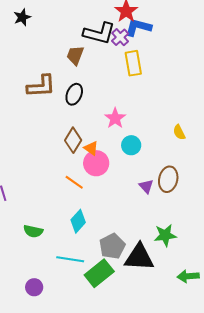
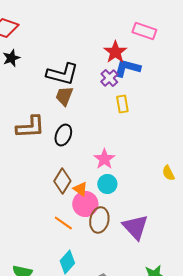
black L-shape: (99, 33) -> (62, 74), moved
yellow rectangle: (133, 63) -> (122, 104), size x0.7
cyan circle: (131, 145) -> (107, 184), moved
brown ellipse: (168, 179) -> (99, 220), moved
purple triangle: (146, 186) -> (135, 227), size x1.8

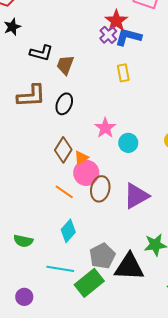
black L-shape: (62, 74) -> (41, 53), moved, size x0.7
purple cross: (109, 78) -> (108, 35), moved
cyan circle: (107, 184) -> (128, 143), moved
orange triangle: (80, 189) -> (81, 158), turned 49
purple triangle: (135, 227) -> (136, 196), turned 44

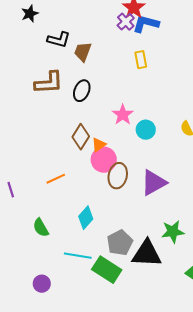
orange line: (64, 192) -> (56, 179), moved, turned -60
green semicircle: (23, 241) -> (41, 228), turned 48
green rectangle: (89, 283) -> (107, 270), turned 72

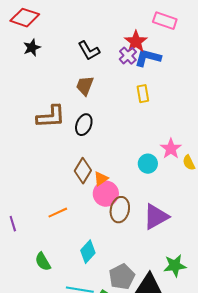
black L-shape: (59, 40) -> (89, 51), moved, turned 45
pink star: (123, 115) -> (171, 149), moved

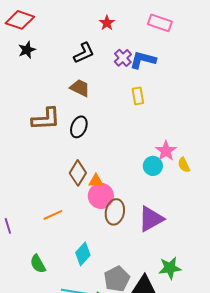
red star: (136, 42) -> (107, 23), moved, size x0.7
black L-shape: (89, 51) -> (84, 53), turned -85
brown trapezoid: (85, 86) -> (80, 88), turned 95
cyan circle: (148, 164) -> (153, 166), moved
orange triangle: (101, 179) -> (96, 181), turned 35

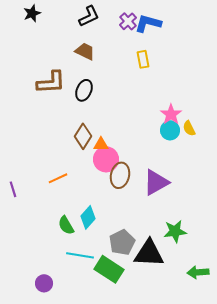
cyan circle: (153, 166) -> (170, 130), moved
green semicircle: (38, 264) -> (66, 225), moved

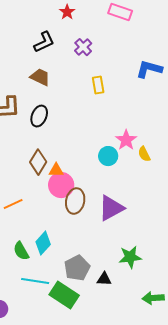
blue L-shape: (148, 23) -> (149, 69), moved
cyan circle: (170, 130) -> (108, 156), moved
black triangle: (149, 253) -> (104, 279), size x0.5

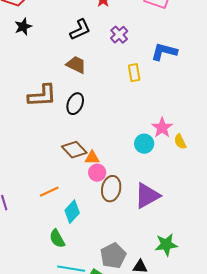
blue L-shape: (149, 69) -> (164, 52), moved
brown diamond: (38, 162) -> (74, 150), turned -75
pink circle: (61, 185) -> (97, 173), size x0.7
cyan diamond: (43, 243) -> (72, 212), moved

